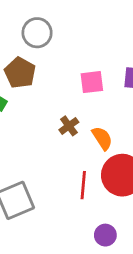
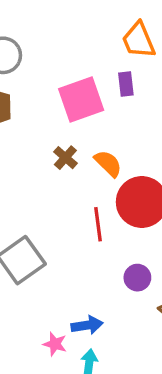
pink square: (92, 82) -> (81, 99), size x1.5

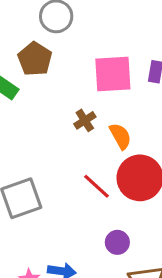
red line: (98, 224) -> (96, 186), turned -56

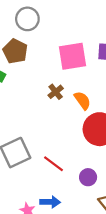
red line: (96, 186) -> (54, 164), moved

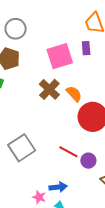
brown cross: (56, 92) -> (49, 89), size x1.5
red line: (54, 164) -> (68, 152), moved

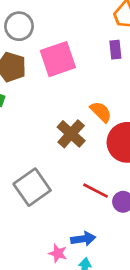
pink square: (60, 56) -> (58, 59), moved
brown cross: (49, 89) -> (71, 134), moved

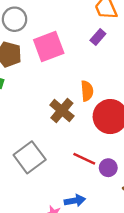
purple rectangle: (115, 50) -> (98, 37), turned 49
orange semicircle: (101, 112) -> (87, 91), turned 42

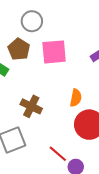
brown cross: (62, 111) -> (31, 106), moved, turned -30

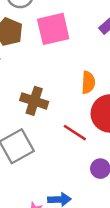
red line: (58, 154) -> (75, 133), moved

